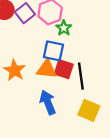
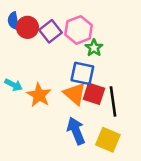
orange triangle: (47, 69) -> (75, 94), turned 35
yellow square: (89, 110) -> (108, 140), moved

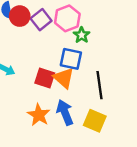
red square: (94, 94) -> (45, 78), moved
orange star: (39, 95) -> (39, 115), moved

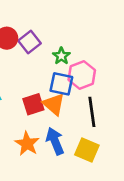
pink hexagon: (67, 18) -> (82, 75), moved
green star: (82, 35) -> (61, 56), moved
red square: (45, 78) -> (33, 104), turned -36

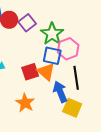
green star: (61, 56) -> (52, 34), size x1.6
blue arrow: (55, 141) -> (60, 92), moved

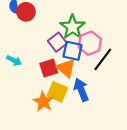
purple square: (27, 23) -> (57, 42), moved
black line: (76, 78) -> (103, 59), moved, turned 45
yellow square: (72, 108) -> (57, 92), moved

